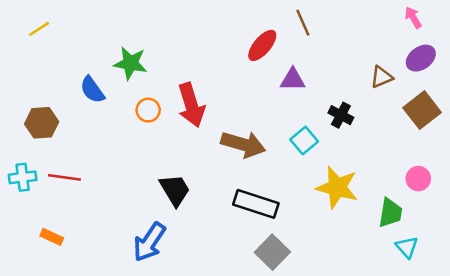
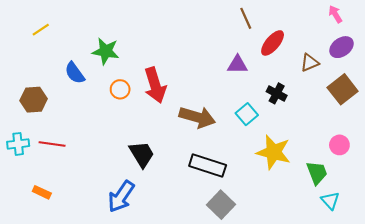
yellow line: (39, 29) -> (41, 30), moved
red ellipse: (262, 45) -> (273, 43), moved
green trapezoid: (390, 213) -> (317, 173), turned -30

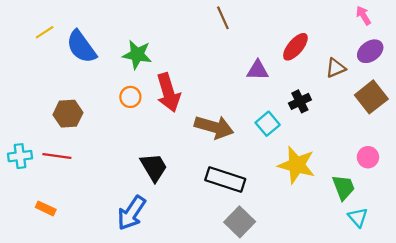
brown line: (246, 18) -> (223, 18), moved
green star: (106, 51) -> (137, 55), moved
blue semicircle: (75, 73) -> (81, 47), moved, size x1.4
black cross: (277, 93) -> (300, 101), turned 36
brown hexagon: (34, 100) -> (68, 114), moved

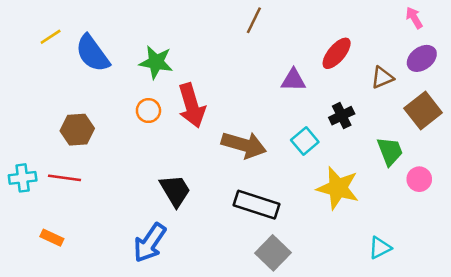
brown line: (223, 18) -> (254, 20), turned 50
green trapezoid: (343, 187) -> (390, 151), moved
cyan triangle: (358, 217) -> (380, 248), moved, turned 45

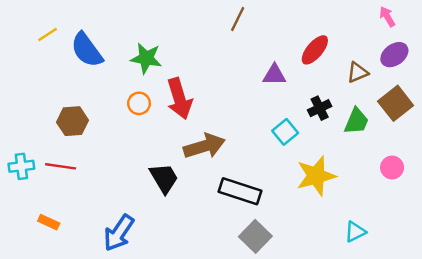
brown arrow: (244, 145) -> (204, 146), moved, turned -33
green trapezoid: (390, 151) -> (356, 121), moved, turned 44
yellow star: (338, 188) -> (316, 176), turned -30
blue arrow: (150, 243) -> (119, 233), moved

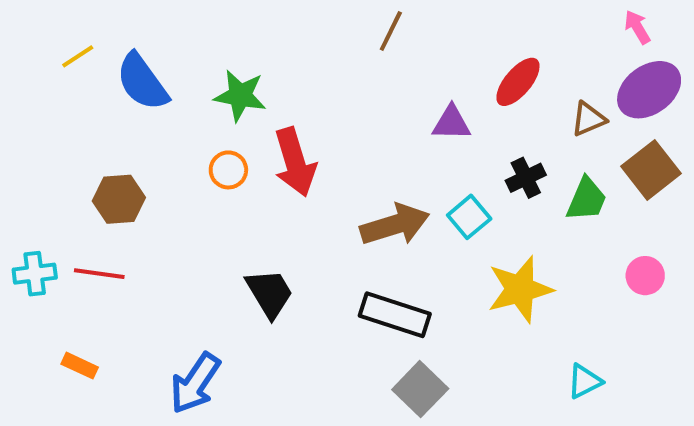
purple ellipse: (394, 55) -> (649, 90), size x1.4
brown arrow: (204, 146) -> (395, 225), moved

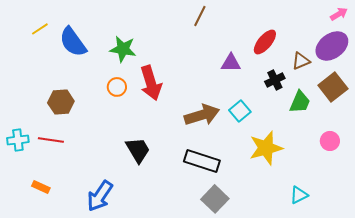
pink arrow: (637, 27) -> (339, 14), moved, turned 90
black cross: (526, 178) -> (275, 80), moved

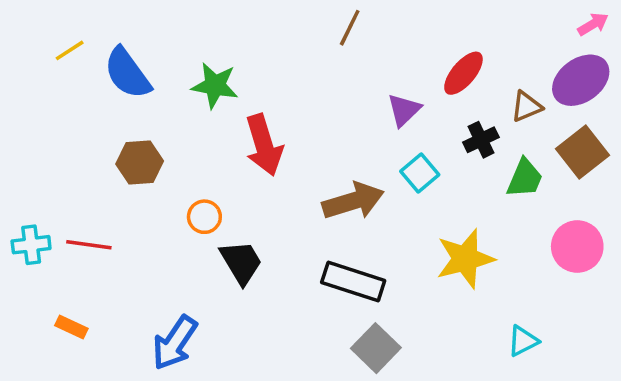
purple triangle: (231, 63) -> (404, 110), turned -45
orange circle: (117, 87) -> (204, 217), moved
brown hexagon: (61, 102) -> (140, 162), moved
cyan square: (240, 111) -> (420, 173), moved
pink circle: (330, 141) -> (577, 246), size x1.5

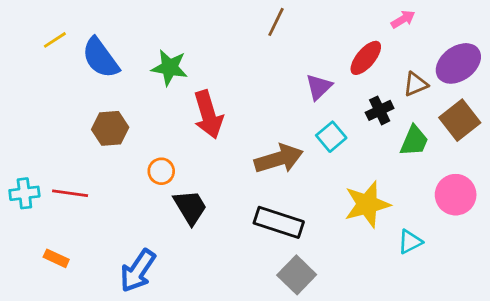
pink arrow: (593, 24) -> (403, 19), moved
cyan triangle: (523, 341) -> (410, 242), moved

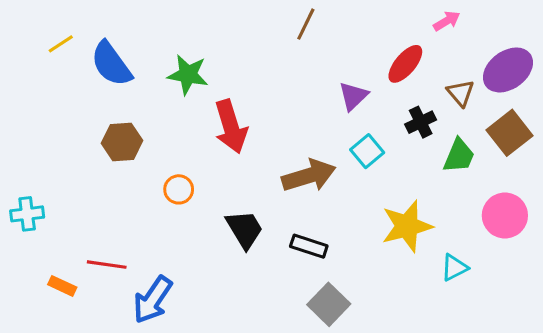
brown triangle: (416, 84) -> (460, 93), turned -48
red line: (70, 193) -> (107, 265), moved
black trapezoid: (190, 207) -> (245, 229), moved
black rectangle: (279, 222) -> (309, 246), size x0.7

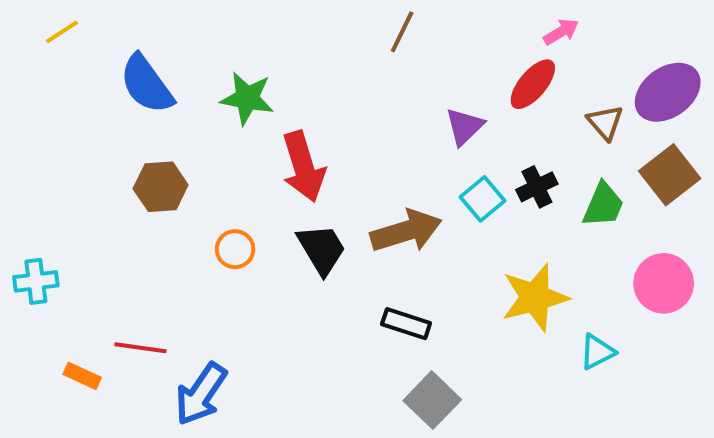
pink arrow: (447, 21) -> (561, 32), moved
yellow line: (61, 44) -> (62, 32), moved
black cross: (421, 122) -> (537, 187), moved
black trapezoid: (245, 229) -> (322, 249), moved

